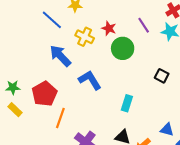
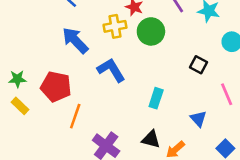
yellow cross: (85, 37) -> (115, 26), moved, turned -36
red pentagon: (45, 94) -> (56, 87), turned -30
blue triangle: (167, 130) -> (198, 119), moved, turned 32

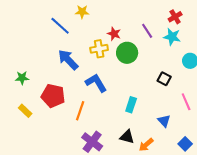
green star: (17, 79) -> (22, 78), moved
orange line: (75, 116) -> (80, 111), moved

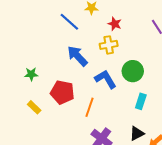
red star: (114, 34) -> (115, 24), moved
green circle: (127, 53) -> (133, 71), moved
black triangle: (127, 137) -> (137, 133), turned -42

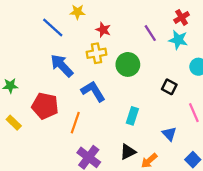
green circle: (133, 71) -> (128, 64), moved

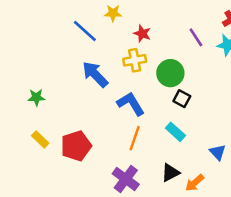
black square: (169, 87) -> (182, 99), moved
red pentagon: (45, 106) -> (76, 146), moved, turned -30
cyan rectangle: (132, 116) -> (175, 132), turned -66
orange line: (75, 123) -> (135, 138), moved

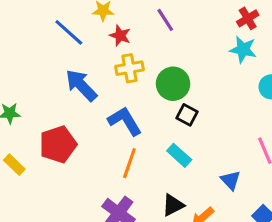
red star: (142, 34) -> (120, 36), moved
purple line: (196, 37) -> (165, 20), moved
red pentagon: (76, 146) -> (58, 144), moved

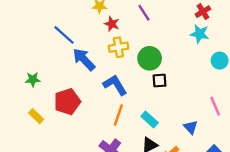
blue line: (69, 32) -> (64, 35), moved
black square: (187, 115) -> (160, 81), turned -32
cyan rectangle: (179, 155) -> (150, 119), moved

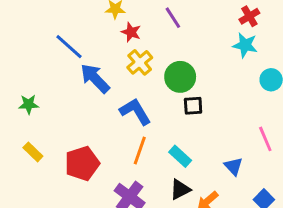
yellow cross: (118, 47) -> (140, 62), turned -30
red pentagon: (67, 102) -> (82, 163), moved

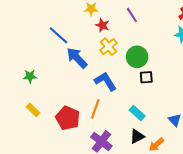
orange line: (140, 150) -> (95, 109), moved
red pentagon: (82, 163) -> (68, 118), turned -30

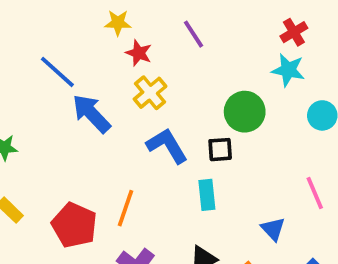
green circle: (137, 57) -> (245, 112), moved
blue L-shape: (105, 81) -> (167, 146), moved
cyan rectangle: (137, 113) -> (207, 195), moved, turned 42

